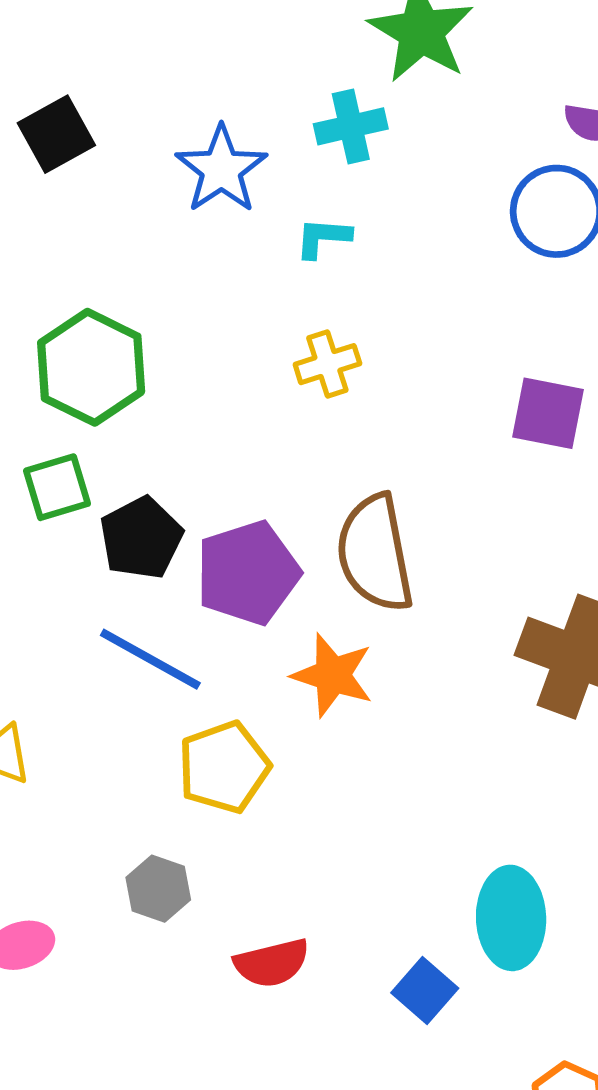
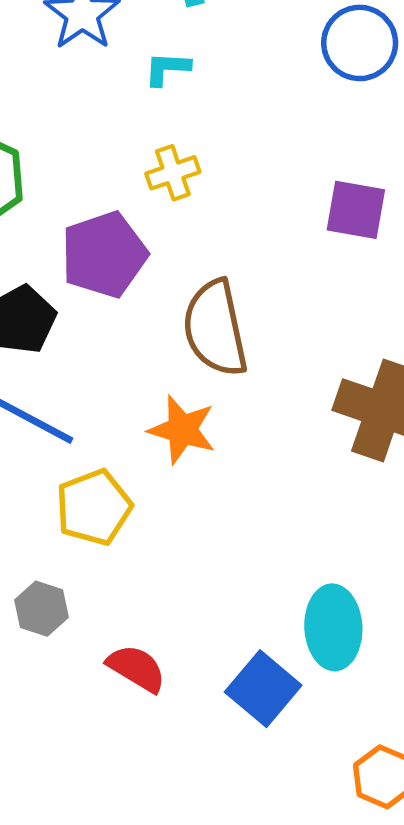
purple pentagon: (248, 573) -> (104, 255), moved
red semicircle: (272, 963) -> (136, 668), turned -134
blue square: (425, 990) -> (263, 689), size x1.4

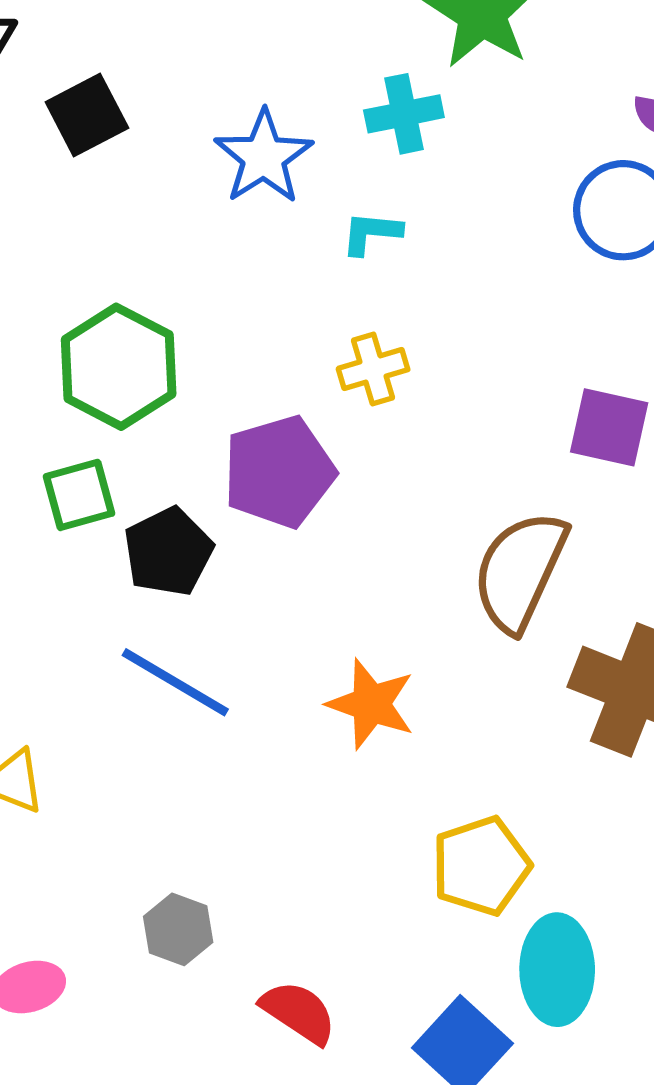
brown semicircle: (215, 328) -> (520, 571), moved, turned 34
yellow pentagon: (94, 507) -> (481, 866), moved

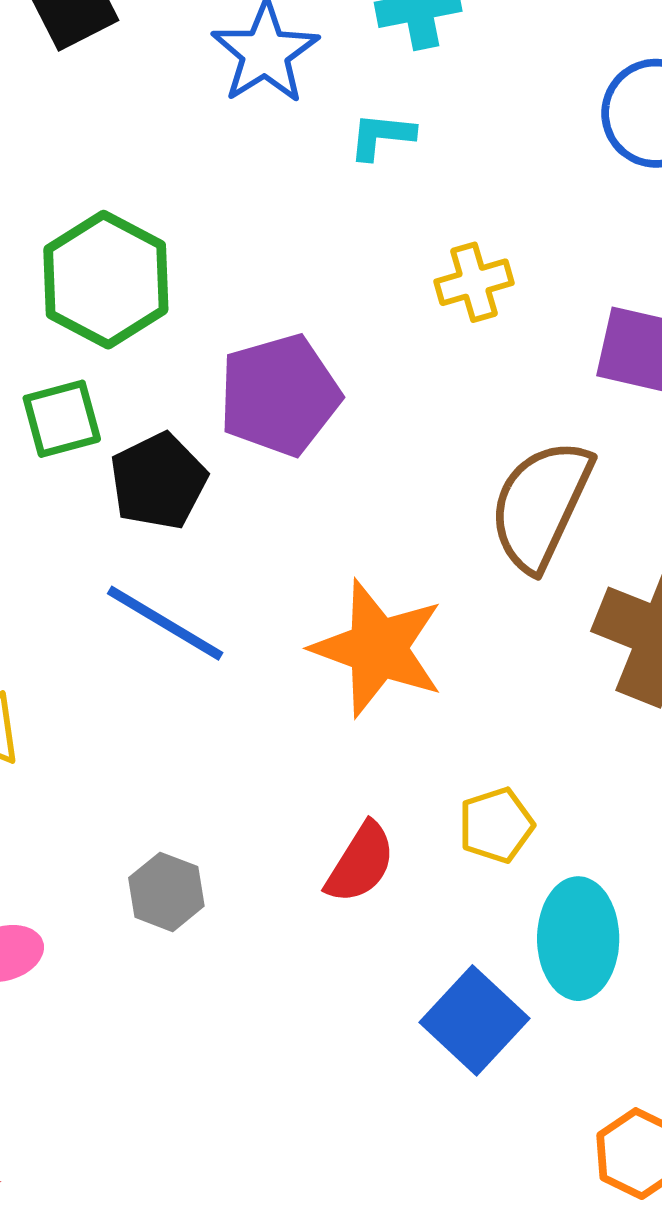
yellow cross: (373, 369) -> (474, 282), moved
orange star: (371, 704) -> (378, 648), size x1.4
yellow pentagon: (481, 866) -> (496, 825), size x0.7
red semicircle: (299, 1012) -> (361, 863), moved, turned 88

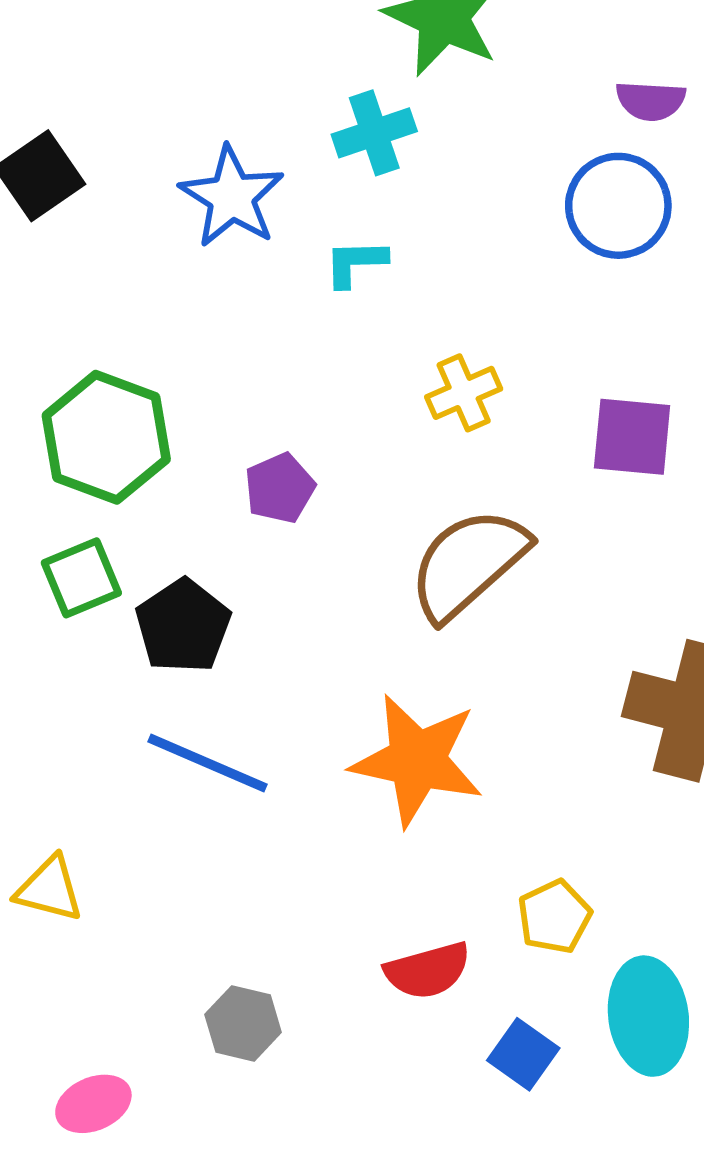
purple pentagon: (279, 395) -> (280, 488), moved, size x0.6
brown semicircle: (541, 505) -> (468, 564), moved, turned 31
red semicircle: (361, 863) -> (428, 970), turned 50
blue square: (475, 1020) -> (523, 1054), moved, size x0.7

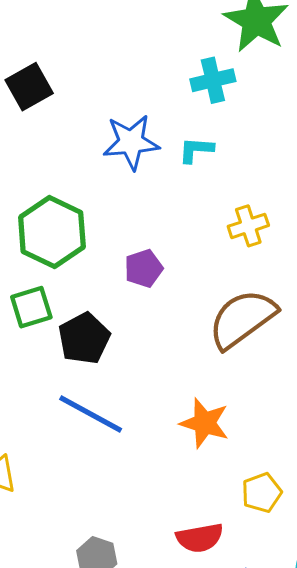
blue star: (232, 197) -> (131, 142), moved, turned 30
orange star: (417, 760) -> (205, 423), size x0.7
yellow pentagon: (554, 917) -> (262, 493), moved

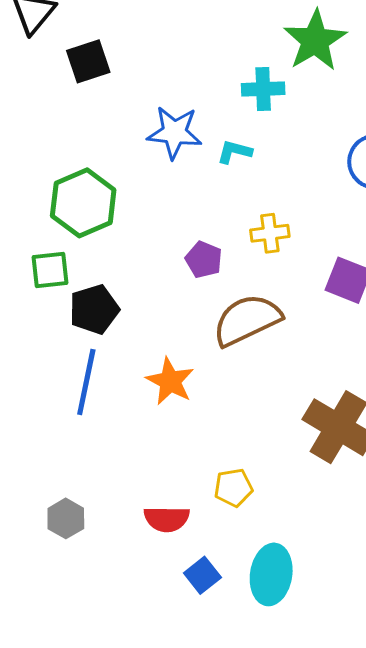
purple pentagon: (144, 268) -> (204, 260), moved, turned 30
blue line: (91, 414) -> (86, 382), turned 62
orange star: (205, 423) -> (170, 381), moved

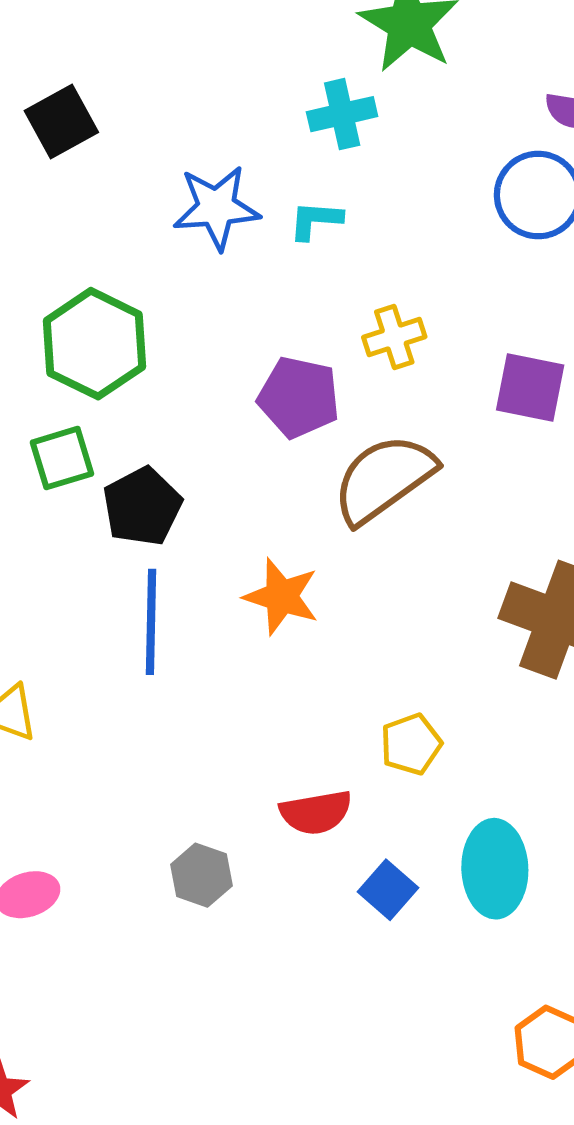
purple pentagon: (204, 260) -> (299, 397), size x1.4
gray hexagon: (66, 518) -> (201, 875), moved

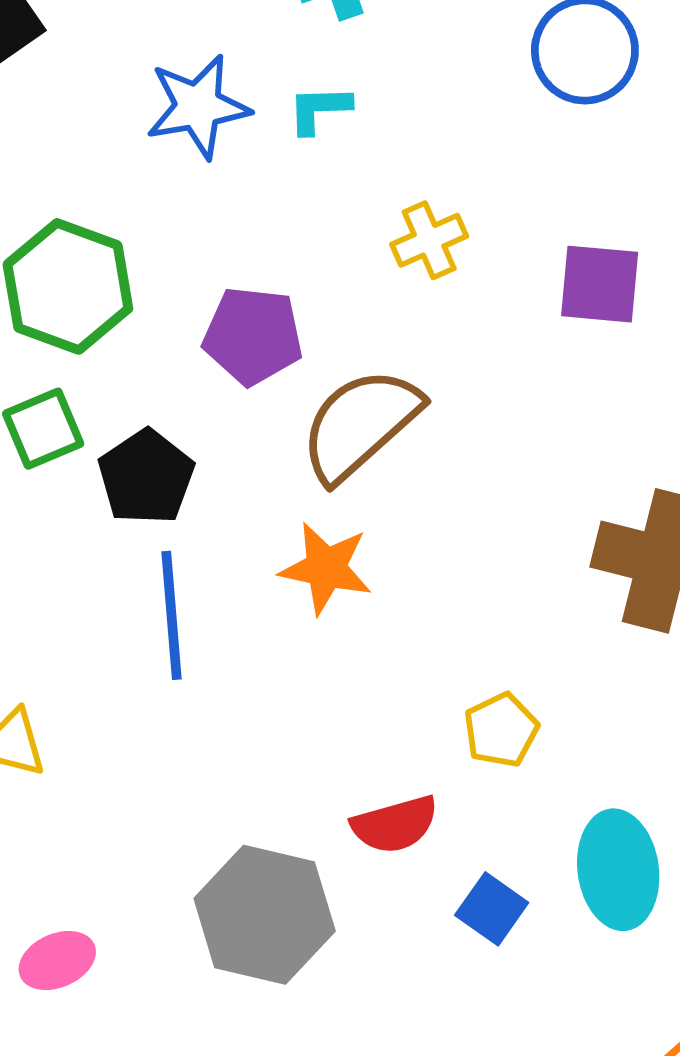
purple pentagon: (299, 397) -> (253, 336), moved
brown semicircle: (384, 479) -> (360, 424), moved
gray hexagon: (201, 875) -> (265, 915), size x1.8

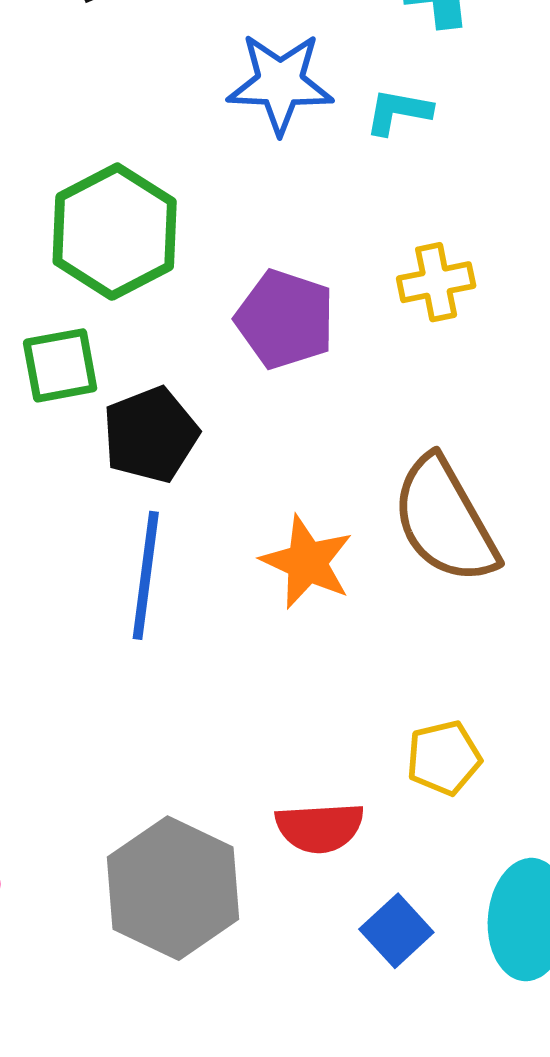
yellow cross: (429, 240) -> (436, 282), moved
brown semicircle: (360, 424) -> (445, 520), moved, turned -90

